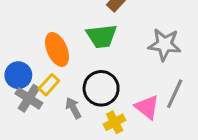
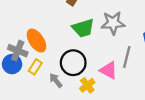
green trapezoid: (102, 36) -> (83, 28), moved
gray cross: (29, 98) -> (18, 51), moved

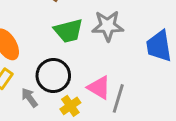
gray line: (127, 57) -> (118, 98), moved

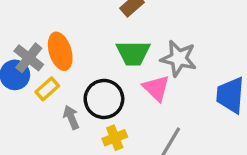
pink triangle: (99, 88) -> (156, 88), moved

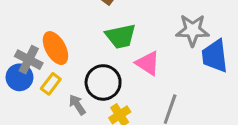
gray star: (179, 58) -> (193, 30), moved

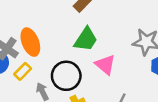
green trapezoid: (121, 36) -> (86, 39), turned -52

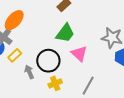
orange ellipse: (30, 42) -> (14, 20), moved, turned 60

